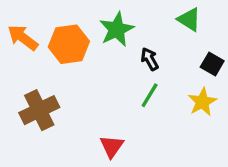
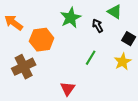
orange hexagon: (69, 44) -> (42, 40), moved
black arrow: (150, 59) -> (98, 26), moved

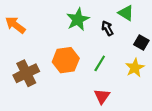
orange hexagon: (42, 40) -> (66, 60), moved
red triangle: (68, 89) -> (102, 96), moved

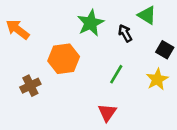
orange hexagon: (66, 60) -> (64, 59), moved
brown cross: (26, 73) -> (30, 86), size x0.7
red triangle: (102, 96) -> (107, 113), moved

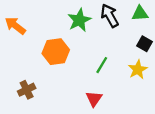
green triangle: (147, 15) -> (140, 13), moved, turned -36
black arrow: (125, 33) -> (110, 16), moved, size x1.5
brown cross: (30, 86) -> (27, 90), moved

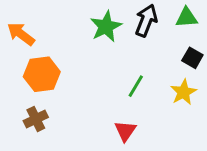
black arrow: (110, 16) -> (146, 21), turned 50
orange hexagon: (56, 52) -> (42, 74), moved

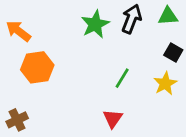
brown cross: (36, 119) -> (17, 120), moved

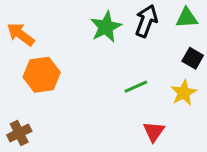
green line: (122, 78) -> (136, 87), turned 35
red triangle: (113, 119) -> (154, 132), moved

